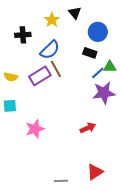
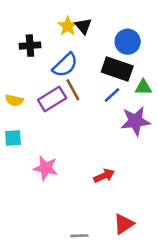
black triangle: (75, 13) -> (83, 26), moved
black rectangle: (90, 53) -> (117, 69), size x1.6
blue line: (98, 73) -> (112, 95), moved
red arrow: (88, 128) -> (104, 176), moved
pink star: (35, 129) -> (46, 168), turned 30

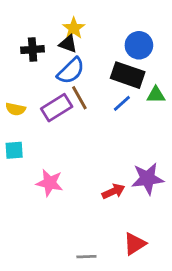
black triangle: (83, 26) -> (68, 44), moved, turned -30
purple star: (135, 121) -> (147, 179), moved

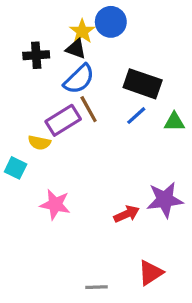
blue circle: (139, 45) -> (111, 22), moved
green triangle: (156, 95) -> (174, 122), moved
yellow semicircle: (16, 109) -> (39, 143), moved
cyan square: (14, 150) -> (16, 168), turned 30

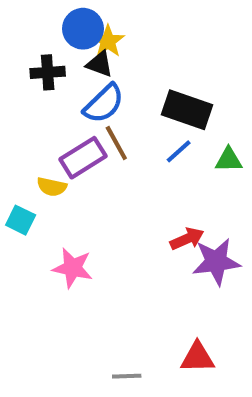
blue circle: (111, 22) -> (83, 29), moved
red arrow: (127, 214) -> (187, 239), moved
red triangle: (151, 273) -> (197, 357), turned 32

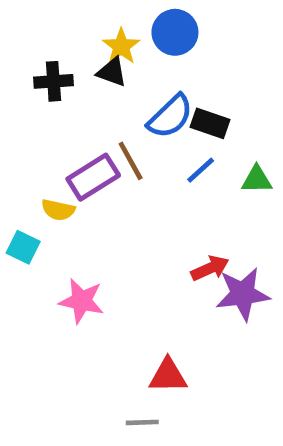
blue circle: (83, 29) -> (175, 32), moved
blue semicircle: (104, 104) -> (170, 116), moved
black rectangle: (187, 110) -> (210, 123), size x0.7
red triangle: (197, 357) -> (168, 376), moved

